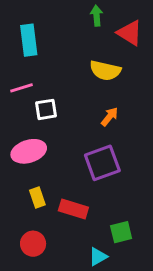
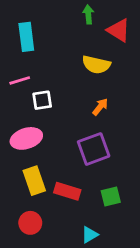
yellow rectangle: (37, 197) -> (34, 181), size x1.5
green square: (121, 232) -> (111, 196), moved

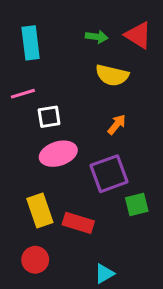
green arrow: (88, 14) -> (97, 37), moved, turned 102
pink ellipse: (26, 138) -> (58, 154), moved
green square: (111, 196) -> (137, 204), moved

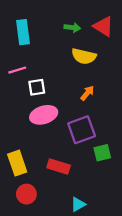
yellow rectangle: (40, 211) -> (17, 163), moved

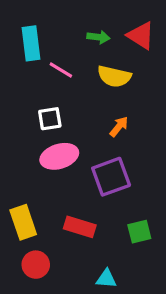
pink line: (17, 70) -> (61, 70), moved, turned 48
green square: (102, 153) -> (139, 232), moved
cyan triangle: (78, 204) -> (106, 279), turned 35

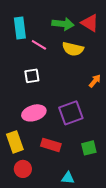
green arrow: (99, 37) -> (63, 24), size x1.5
orange arrow: (119, 127) -> (95, 81), moved
pink ellipse: (59, 156) -> (34, 113), moved

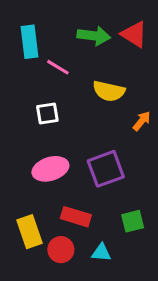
yellow semicircle: (73, 49) -> (109, 91), moved
yellow rectangle: (15, 142) -> (29, 232), moved
red circle: (23, 169) -> (61, 250), moved
cyan triangle: (68, 178) -> (101, 253), moved

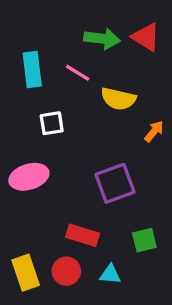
cyan rectangle: (29, 42) -> (32, 70), moved
pink line: (58, 67) -> (78, 73), moved
pink ellipse: (50, 169) -> (29, 177), moved
yellow rectangle: (29, 232) -> (26, 273), moved

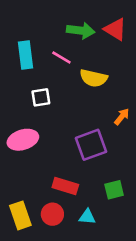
orange arrow: (154, 131) -> (122, 117), moved

